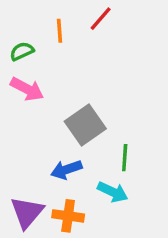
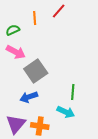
gray square: (85, 125) -> (36, 71), moved
blue arrow: (66, 170) -> (29, 97), moved

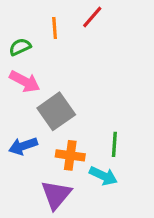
blue arrow: (29, 97) -> (23, 146), moved
purple triangle: (16, 124) -> (56, 195), moved
orange cross: (40, 126) -> (70, 155), moved

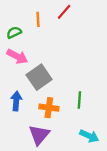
blue arrow: (23, 146) -> (16, 101), turned 114
cyan arrow: (103, 176) -> (89, 136), moved

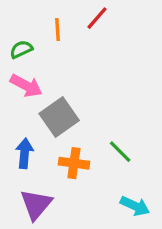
green line: (79, 100) -> (120, 152), turned -49
purple triangle: (39, 135) -> (36, 204), moved

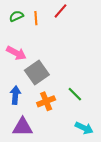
green semicircle: (21, 49) -> (16, 16), moved
orange cross: (74, 163) -> (46, 101), turned -30
purple triangle: (36, 204) -> (23, 127), turned 50

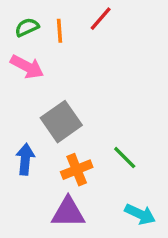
pink arrow: (16, 53) -> (27, 67), moved
purple triangle: (23, 127) -> (68, 212), moved

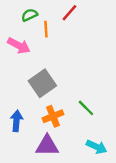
green semicircle: (27, 27) -> (29, 15), moved
orange line: (60, 31) -> (46, 29), moved
blue arrow: (25, 159) -> (16, 121), moved

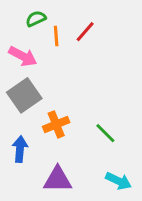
red line: (69, 13) -> (85, 32), moved
gray square: (42, 83) -> (24, 95), moved
orange cross: (53, 116) -> (56, 124), moved

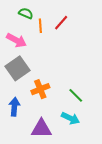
green semicircle: (36, 19) -> (26, 13), turned 48
cyan arrow: (118, 181) -> (70, 118), moved

